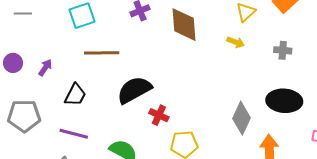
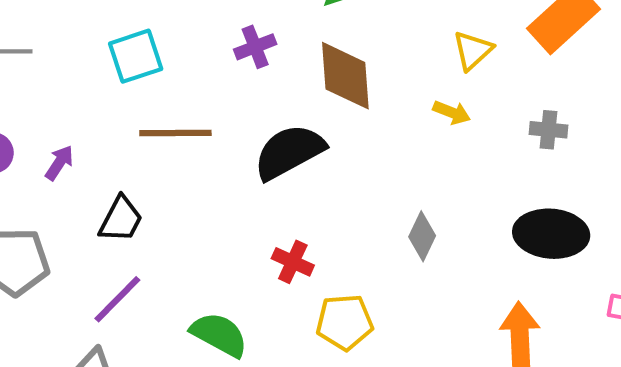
black semicircle: (134, 90) -> (289, 152), moved
gray diamond: (242, 118) -> (422, 236), moved, size x0.7
purple line: (74, 134) -> (117, 299), turned -60

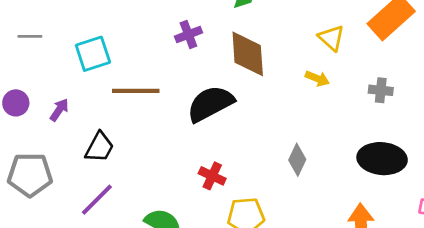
yellow triangle: (473, 50) -> (331, 38), turned -36
cyan square: (136, 56) -> (93, 54), moved

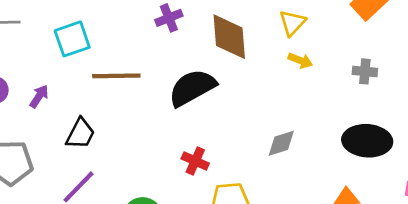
yellow triangle: (331, 38) -> (292, 23), moved, turned 32
gray diamond: (297, 160) -> (281, 143), turned 48

